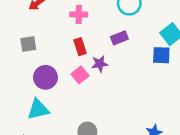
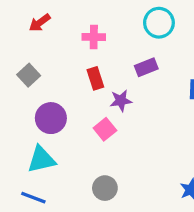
gray square: (28, 44) -> (29, 75), turned -35
pink square: (80, 75) -> (105, 129), moved

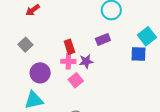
pink cross: (94, 37) -> (68, 61), moved

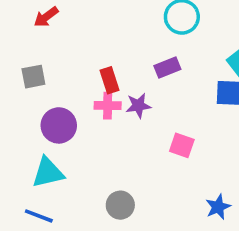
gray square: (25, 45) -> (33, 77), turned 32
pink square: (76, 80) -> (182, 145), moved, turned -32

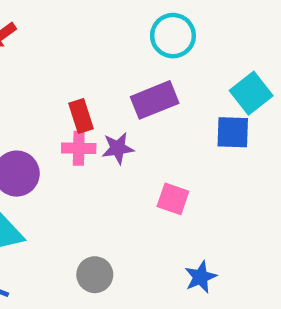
purple rectangle: (167, 68) -> (155, 100), size x1.4
blue star: (218, 207) -> (201, 277), moved

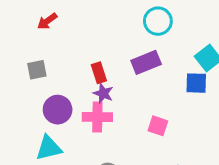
pink cross: (79, 148) -> (97, 117), moved, size x1.4
purple star: (118, 148) -> (103, 93), moved, turned 30

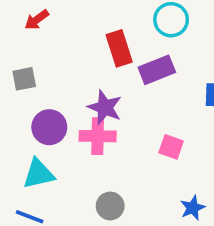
red rectangle: (99, 73) -> (119, 48), moved, size x1.4
purple star: (103, 93) -> (105, 107), size x1.4

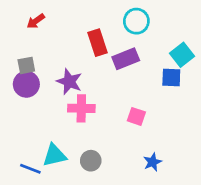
purple star: (105, 107) -> (69, 82), moved
purple circle: (49, 127) -> (26, 84), moved
cyan triangle: (39, 174) -> (55, 155), moved

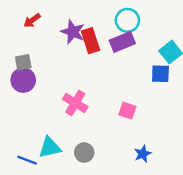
purple rectangle: (126, 59) -> (122, 42), moved
purple star: (69, 82) -> (73, 32), moved
pink cross: (81, 108) -> (75, 103), turned 30

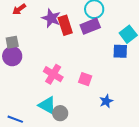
pink square: (127, 111) -> (85, 79), moved
cyan triangle: (50, 147) -> (47, 105), moved, turned 42
blue star: (143, 154) -> (106, 101), moved

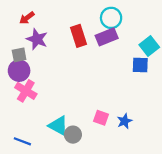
purple star: (51, 18) -> (37, 39), moved
pink cross: (53, 74) -> (26, 91), moved
pink square: (85, 79) -> (101, 118), moved

